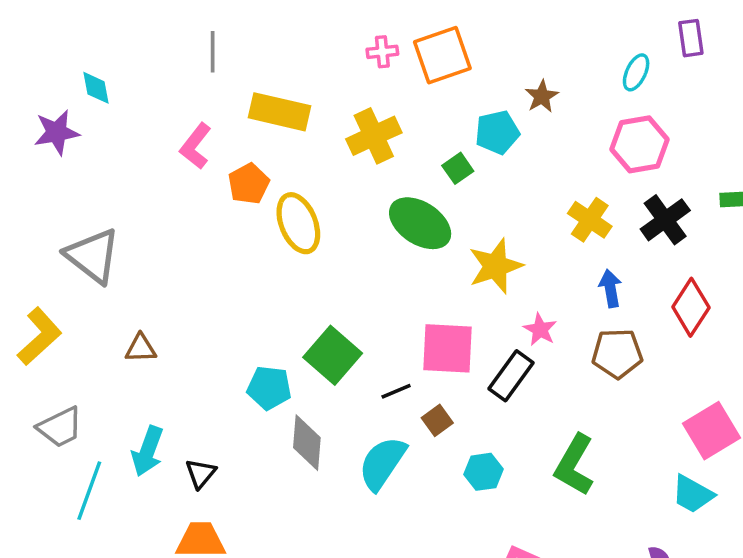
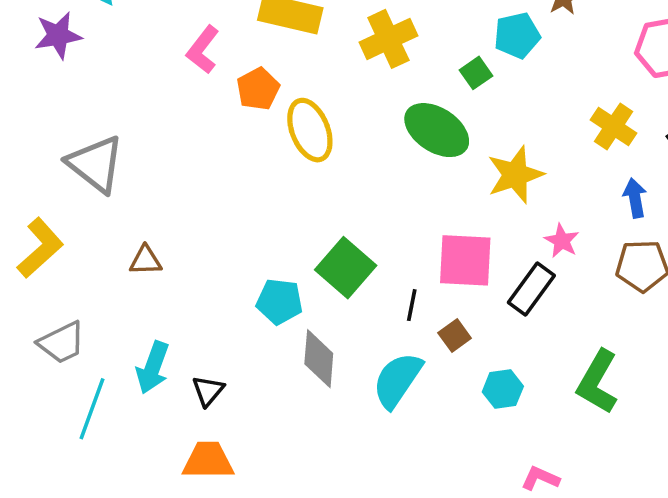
black line: (396, 391) -> (412, 305), turned -56

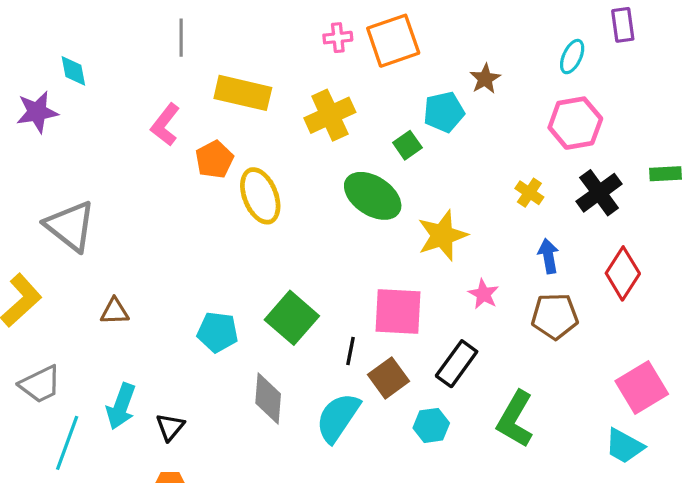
yellow cross: (614, 126) -> (529, 193), size x0.7
black rectangle: (531, 289) -> (457, 364), moved
cyan pentagon: (280, 302) -> (218, 332), moved
brown square: (455, 335) -> (388, 378), size x1.4

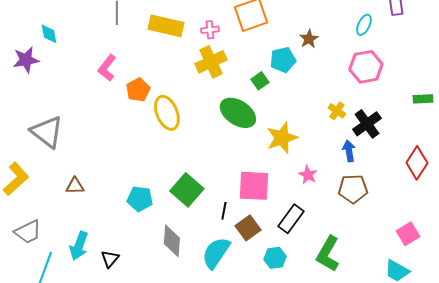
pink cross: (338, 38) -> (210, 30), moved
yellow rectangle: (243, 93) -> (166, 26), moved
black cross: (599, 193) -> (367, 124), moved
red diamond: (623, 273) -> (417, 163), moved
pink square: (642, 387) -> (408, 234), size x0.7

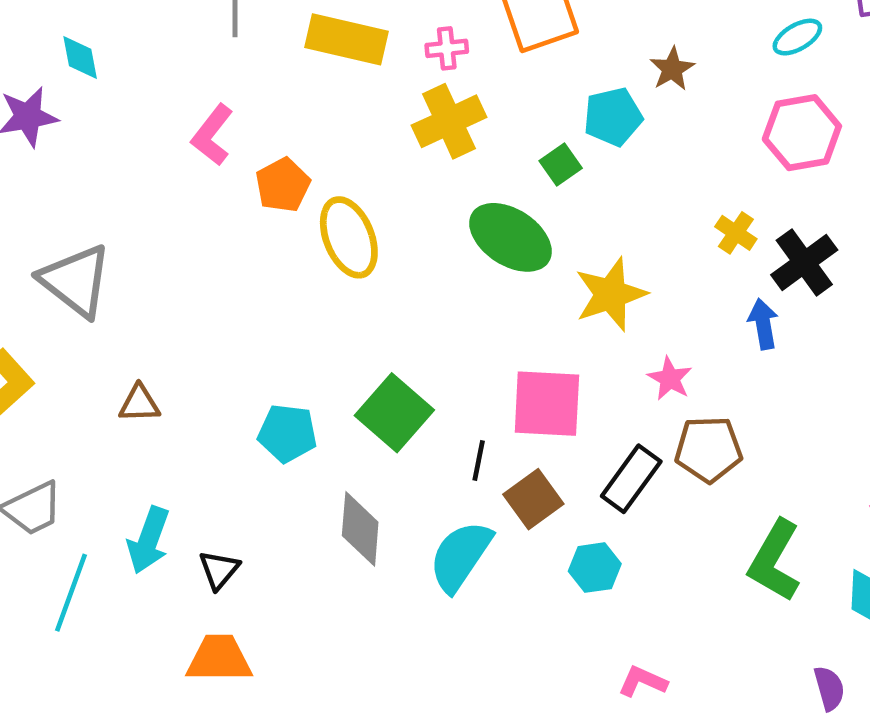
cyan ellipse: (364, 25) -> (797, 37), turned 35
brown pentagon: (353, 189) -> (709, 449), moved
green L-shape: (328, 254) -> (775, 561), moved

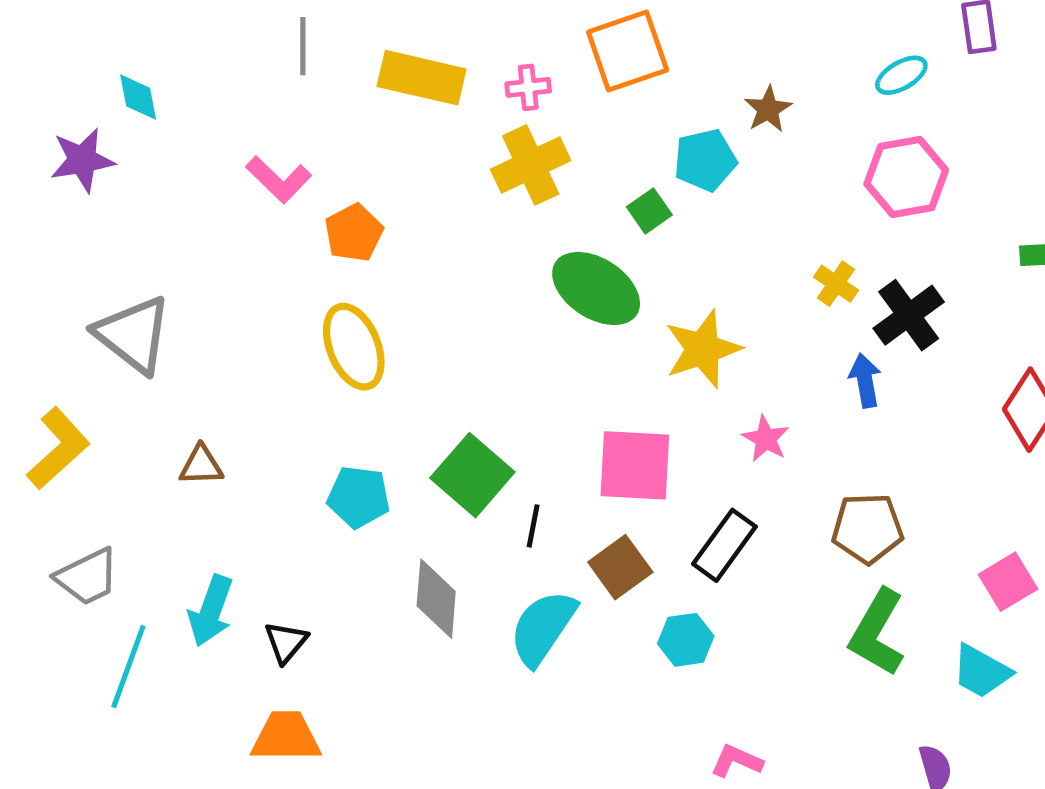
pink L-shape: (212, 135) -> (279, 179), turned -84
yellow ellipse: (349, 237) -> (354, 347), moved
brown pentagon: (709, 449) -> (867, 528), moved
black line: (479, 461) -> (533, 526), moved

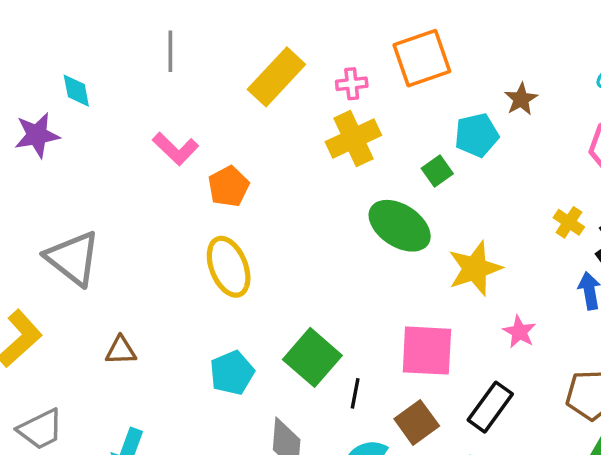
gray line: (303, 46) -> (170, 51), moved
yellow rectangle: (422, 78) -> (276, 77), turned -60
cyan pentagon: (359, 497) -> (232, 373), turned -30

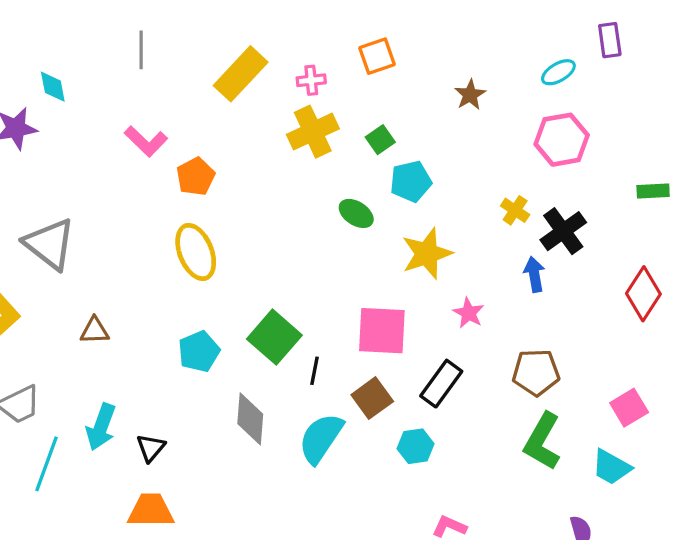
orange square: (422, 58) -> (377, 56), size x0.7
cyan pentagon: (477, 135) -> (411, 181), moved
green square: (437, 171) -> (380, 140), moved
green ellipse: (400, 226) -> (356, 213), size x0.6

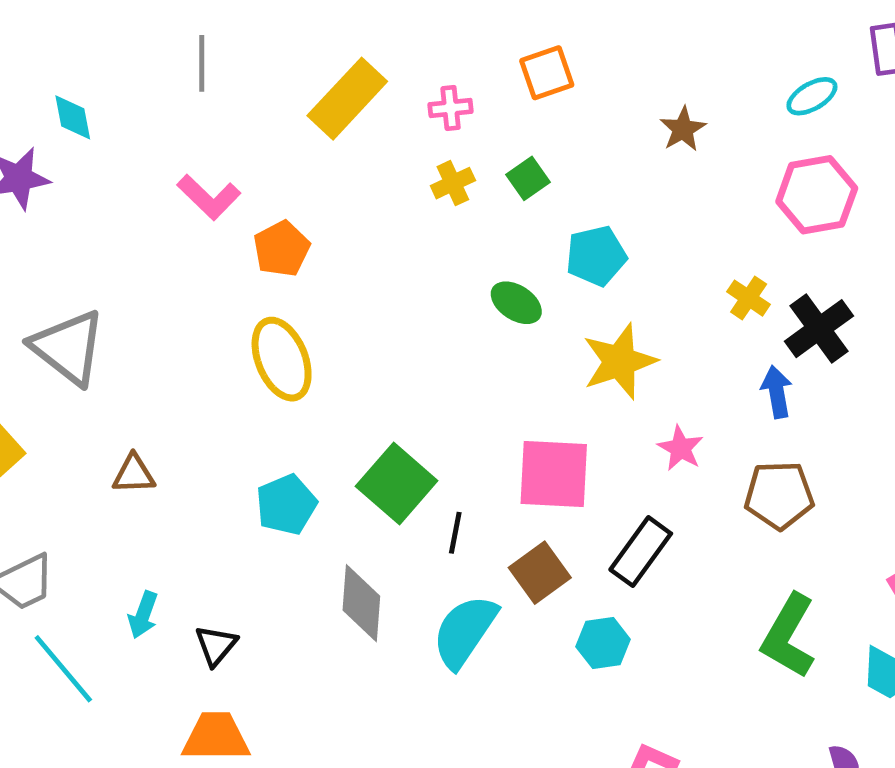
yellow cross: (313, 132) -> (453, 183), size x0.6
green square: (380, 140) -> (528, 178), moved
brown pentagon: (536, 372) -> (779, 495), moved
cyan arrow: (101, 427) -> (143, 615), size x0.7
cyan line: (46, 464) -> (63, 669), turned -60

